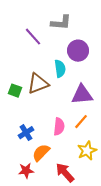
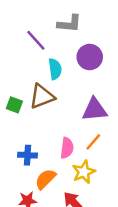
cyan semicircle: (60, 69) -> (55, 69), moved
blue cross: (26, 133) -> (28, 155), turned 35
yellow star: (87, 151) -> (84, 172), moved

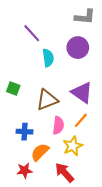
gray L-shape: (69, 24) -> (85, 17), moved
brown triangle: (42, 97) -> (47, 100), moved
purple triangle: (94, 110) -> (82, 93), turned 40

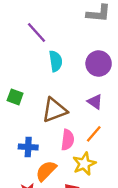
purple circle: (78, 48) -> (99, 64), moved
purple triangle: (82, 93) -> (95, 102), size x0.6

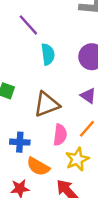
orange semicircle: (46, 171) -> (38, 167), turned -105

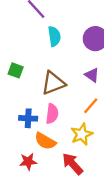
pink semicircle: (60, 135) -> (52, 114), moved

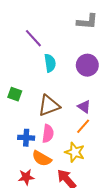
purple triangle: (92, 75) -> (84, 107), moved
yellow star: (82, 134) -> (75, 152), turned -30

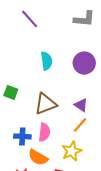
purple line: (33, 38) -> (30, 19), moved
yellow star: (75, 152) -> (72, 151), turned 30

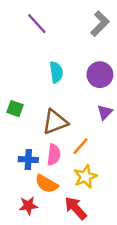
gray L-shape: (84, 19) -> (100, 24), turned -50
purple triangle: (81, 105) -> (105, 112), moved, turned 40
orange line: (80, 125) -> (81, 146), moved

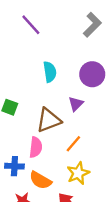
purple triangle: (105, 112) -> (76, 104), moved
pink semicircle: (54, 155) -> (36, 147), moved
blue cross: (28, 160) -> (14, 166), moved

